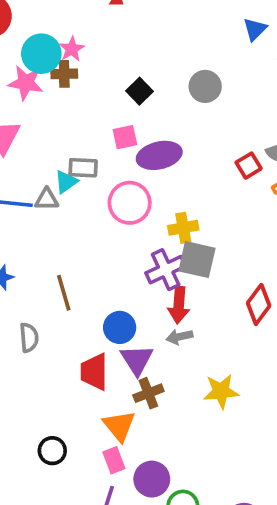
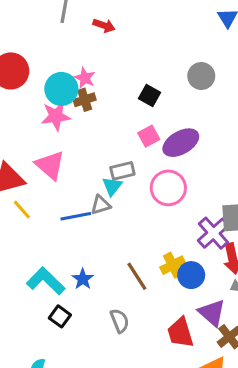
yellow cross: (183, 228) -> (173, 265), moved
blue circle: (120, 327) -> (191, 275), moved

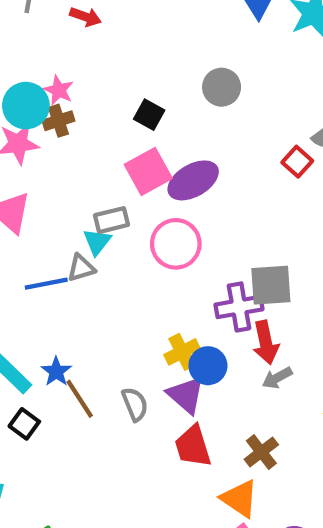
pink square: (149, 136) -> (148, 171), size x1.5
purple cross: (213, 233) -> (239, 307), turned 32
brown line: (137, 276) -> (80, 399), moved
purple triangle: (212, 313) -> (186, 395), moved
gray semicircle: (120, 321) -> (135, 404), moved

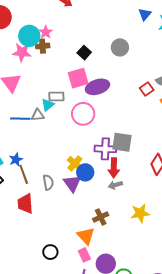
yellow cross: (182, 352) -> (75, 163), turned -35
red trapezoid: (193, 446) -> (25, 204), moved

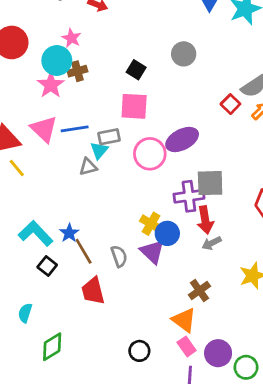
pink star: (46, 32) -> (71, 38), moved
pink star: (22, 52) -> (51, 85), turned -30
pink square: (78, 78) -> (134, 106), turned 30
purple ellipse: (97, 87) -> (182, 140), moved
blue line: (20, 119) -> (75, 129), moved

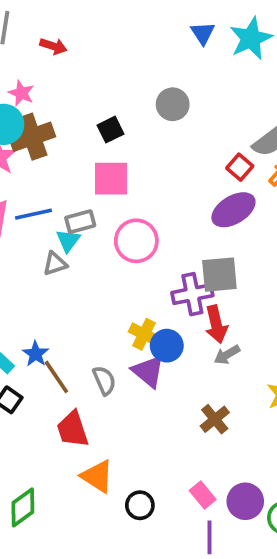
black square: (136, 70) -> (111, 130), turned 36
brown cross: (77, 71) -> (32, 137), size x1.6
purple ellipse: (182, 140) -> (233, 210), moved
orange triangle: (184, 320) -> (97, 476), moved

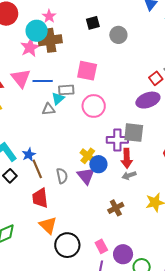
gray circle: (173, 104) -> (118, 35), moved
black square: (111, 130) -> (93, 23), moved
black circle: (140, 505) -> (67, 245), size x1.6

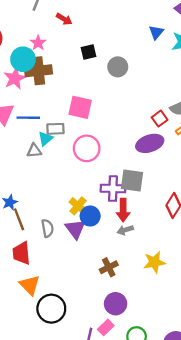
pink rectangle: (101, 246) -> (106, 327), moved, turned 72
purple circle: (123, 254) -> (116, 304), moved

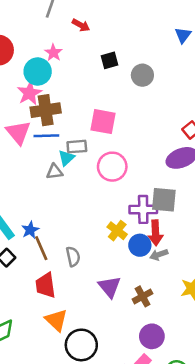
brown cross: (38, 71) -> (46, 110), moved
yellow cross: (78, 206) -> (117, 231), moved
blue circle: (90, 216) -> (140, 245), moved
purple triangle: (75, 229) -> (109, 287), moved

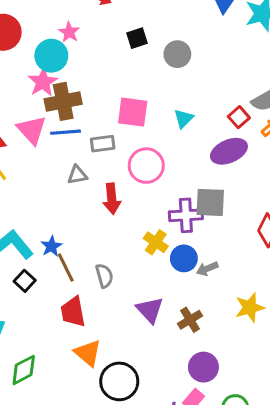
cyan triangle: (66, 158) -> (184, 119), moved
red arrow: (155, 233) -> (112, 199), moved

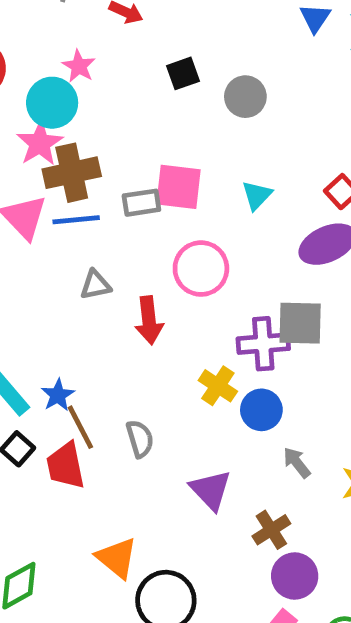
gray rectangle: (103, 144) -> (141, 203), moved
gray arrow: (207, 269) -> (297, 463), moved, turned 75
red trapezoid: (73, 312) -> (66, 466), moved
brown cross: (190, 320) -> (271, 530), moved

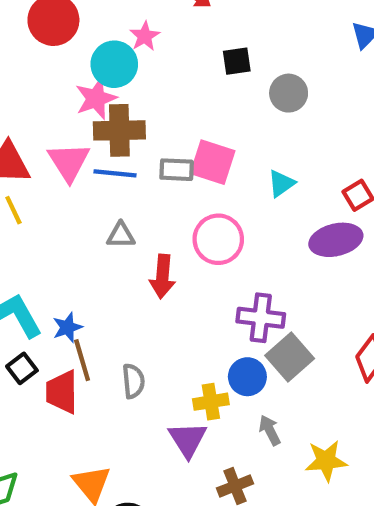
gray square: (300, 323) -> (290, 357), moved, turned 36
yellow cross: (218, 386) -> (211, 402), moved, turned 36

